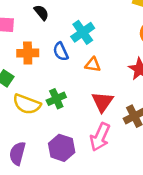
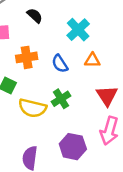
blue semicircle: (61, 52) -> (60, 64), moved

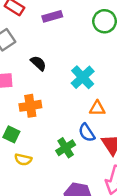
blue semicircle: (60, 64) -> (87, 133), moved
yellow semicircle: (33, 108) -> (23, 160), moved, size x0.6

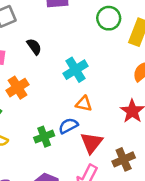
orange cross: (30, 106) -> (17, 88), turned -35
blue semicircle: (87, 133) -> (68, 126), turned 84

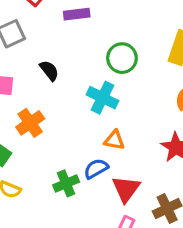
green circle: (109, 18) -> (122, 58), moved
cyan cross: (76, 70) -> (102, 98), turned -30

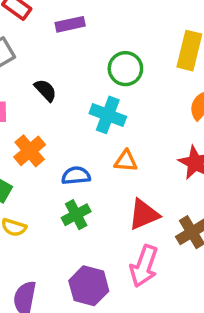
blue semicircle: (96, 169) -> (76, 176), moved, turned 30
red triangle: (126, 189) -> (144, 214), turned 36

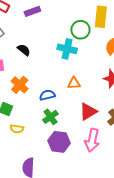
green circle: (125, 69) -> (80, 30), moved
cyan cross: (108, 115) -> (67, 49), moved
purple hexagon: (89, 286) -> (59, 142), moved

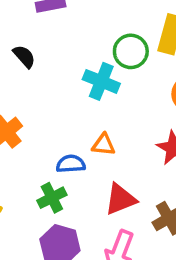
black semicircle: (24, 50) -> (24, 56), moved
blue semicircle: (47, 95) -> (71, 164), moved

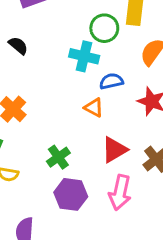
orange triangle: (104, 145) -> (94, 107), turned 30
blue semicircle: (71, 164) -> (111, 81), moved

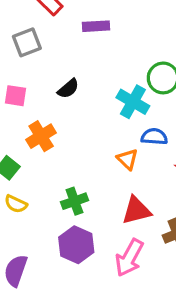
black semicircle: (18, 46) -> (68, 89), moved, turned 84

